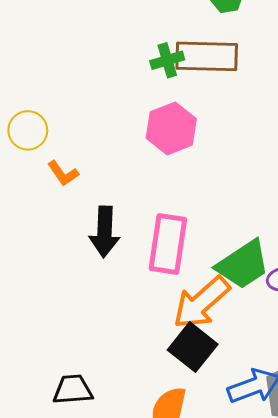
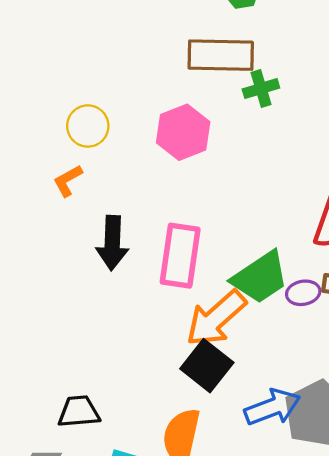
green cross: (167, 60) -> (261, 89), moved
yellow circle: (28, 130) -> (88, 126), moved
orange L-shape: (63, 173) -> (68, 181), turned 96

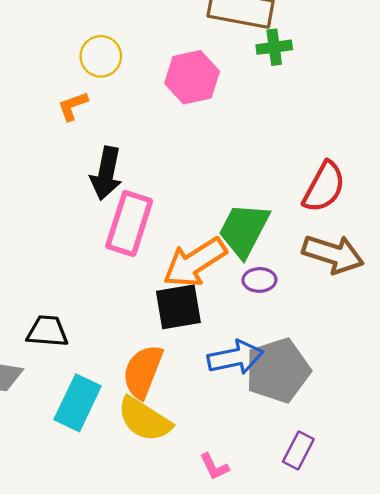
pink rectangle: (180, 256) -> (129, 224), moved
green trapezoid: (260, 277) -> (244, 230), turned 142
purple ellipse: (303, 293) -> (259, 280), moved
black square: (207, 366) -> (178, 307), turned 33

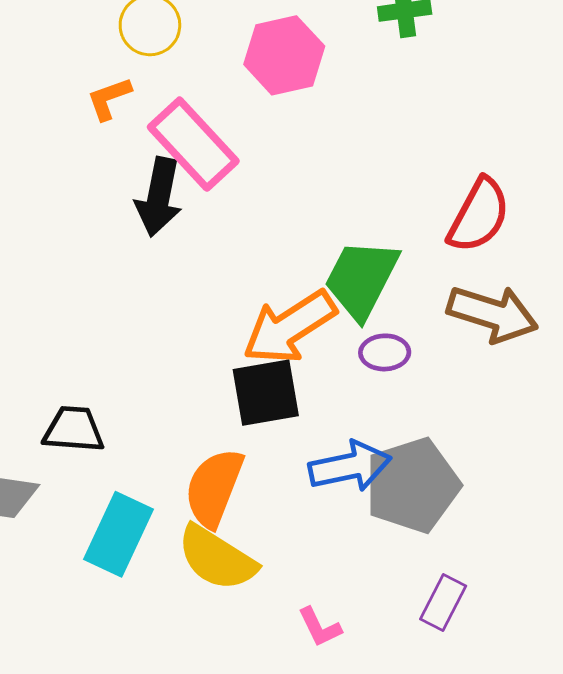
pink rectangle: (129, 224) -> (193, 144), moved, turned -60

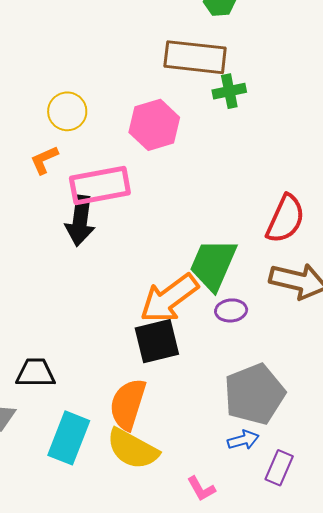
pink rectangle: (193, 144) -> (100, 185), turned -54
blue arrow: (350, 466) -> (243, 440), moved, size x0.6

